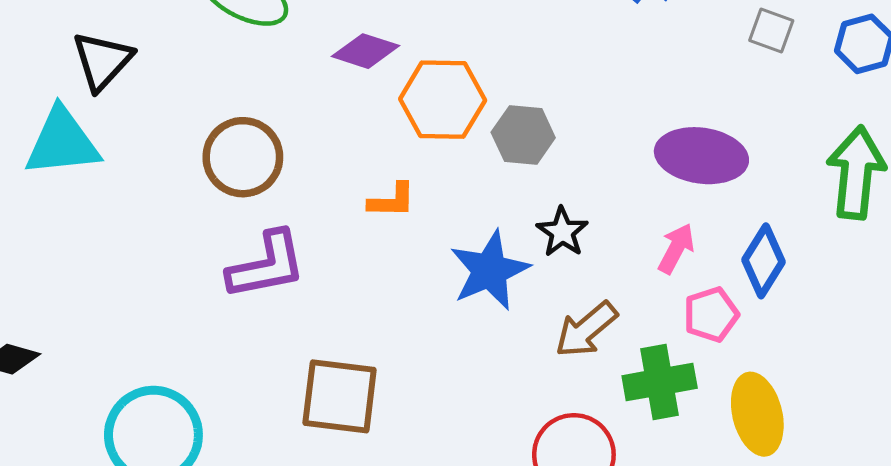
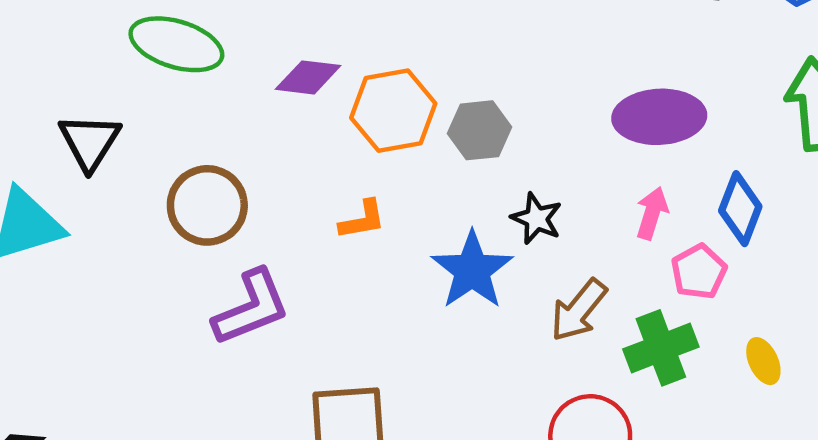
black triangle: (102, 61) -> (90, 142), moved
yellow ellipse: (757, 414) -> (763, 361), size x0.6

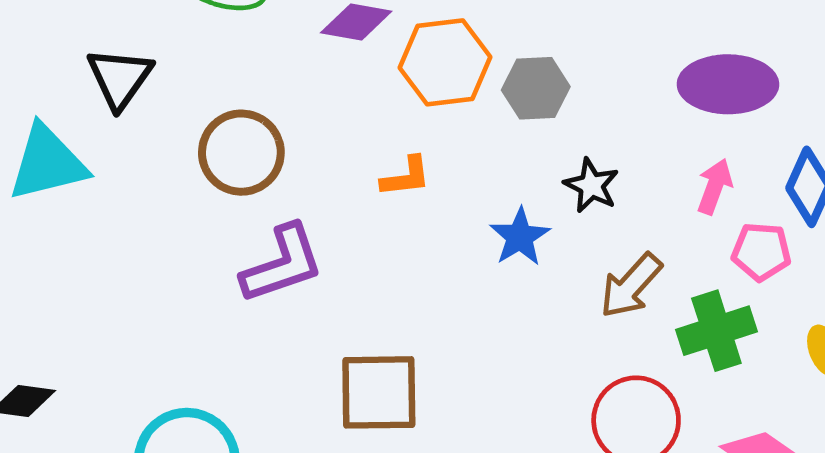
blue star: (472, 270) -> (520, 237), size x0.7
pink pentagon: (699, 272) -> (761, 252), turned 30

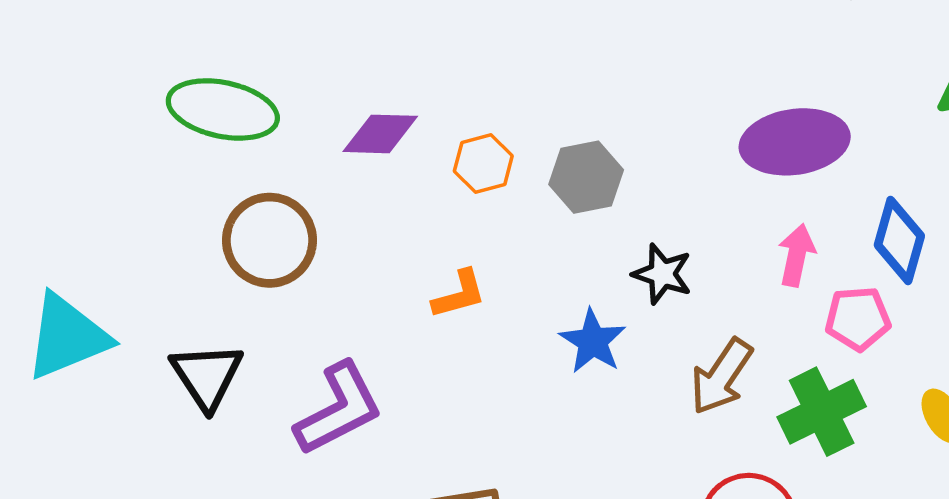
orange hexagon: (445, 62) -> (483, 164), size x0.6
black triangle: (120, 78) -> (207, 376), moved
brown circle: (241, 153) -> (269, 240), moved

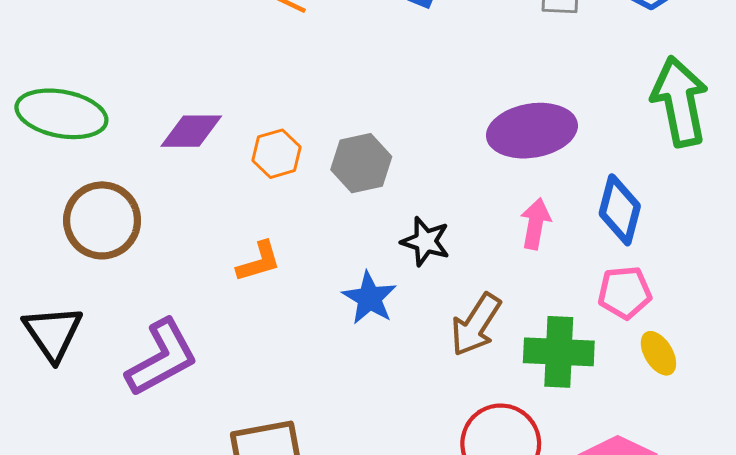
pink pentagon: (858, 318) -> (625, 292), moved
green cross: (822, 412) -> (559, 352), turned 30

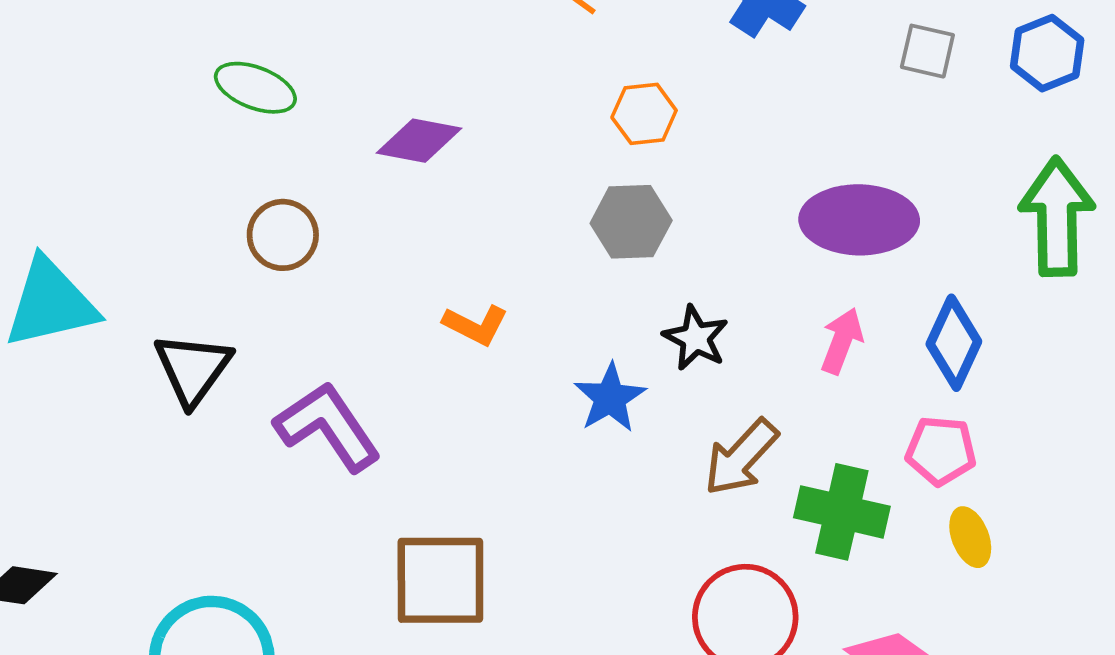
green ellipse: (61, 114) -> (255, 88), size x0.7
orange hexagon: (276, 154) -> (644, 114), moved
brown circle: (102, 220) -> (283, 235), size x0.7
orange L-shape: (259, 262) -> (476, 325), turned 33
purple L-shape: (162, 358) -> (328, 426), turned -106

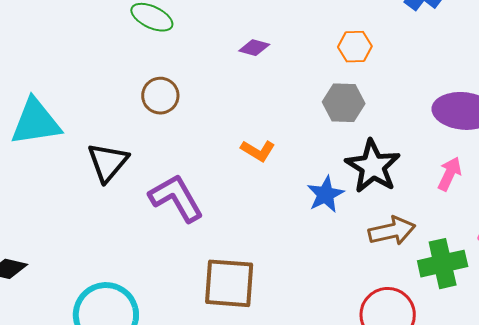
purple diamond: (419, 141) -> (254, 48), moved, size x0.7
black star: (696, 338) -> (373, 166), size x1.6
brown arrow: (741, 457) -> (392, 231), turned -150
green cross: (842, 512) -> (443, 264), turned -30

